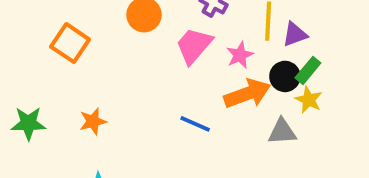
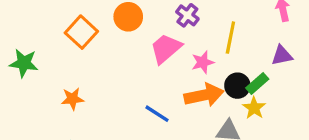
purple triangle: (295, 34) -> (282, 55), moved
orange square: (70, 43) -> (81, 32), moved
green star: (28, 123) -> (24, 63), moved

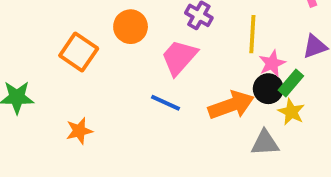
pink star: (203, 62) -> (272, 63), moved
blue line: (157, 114) -> (165, 103), moved

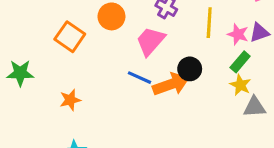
pink star: (272, 63) -> (238, 34), moved, turned -30
black circle: (268, 89) -> (190, 69), moved
orange arrow: (231, 105) -> (171, 84), moved
gray triangle: (265, 143) -> (254, 107), moved

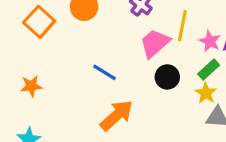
pink trapezoid: (150, 41) -> (155, 43), moved
black circle: (190, 69) -> (167, 77), moved
orange arrow: (171, 84) -> (117, 115), moved, turned -30

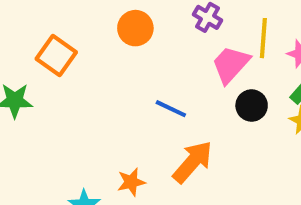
orange square: (39, 22) -> (56, 55), moved
orange star: (31, 86) -> (131, 182), moved

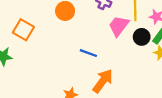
black circle: (252, 106) -> (142, 37), moved

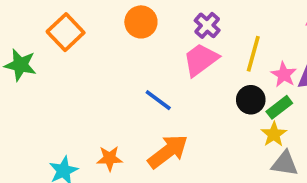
pink trapezoid: (119, 26) -> (201, 60), moved

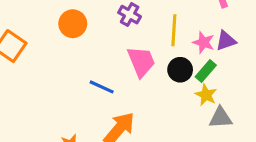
pink trapezoid: (201, 60) -> (141, 62), moved, turned 116

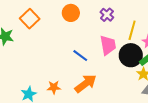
black circle: (180, 70) -> (131, 55), size x1.5

